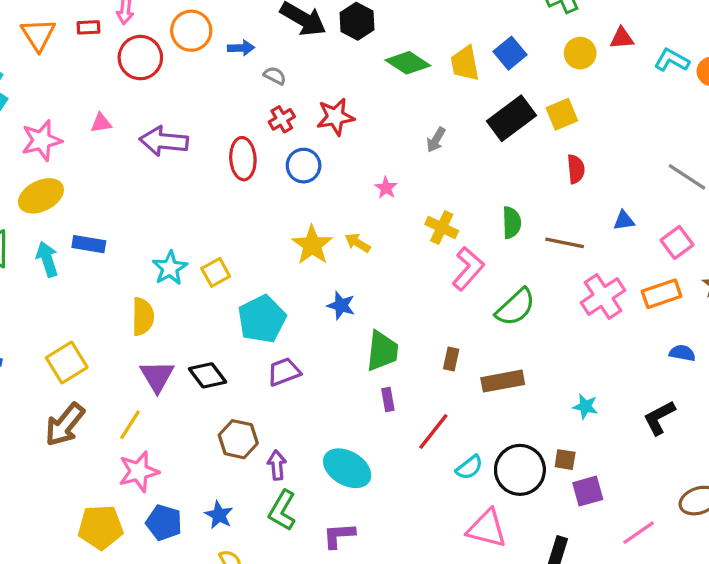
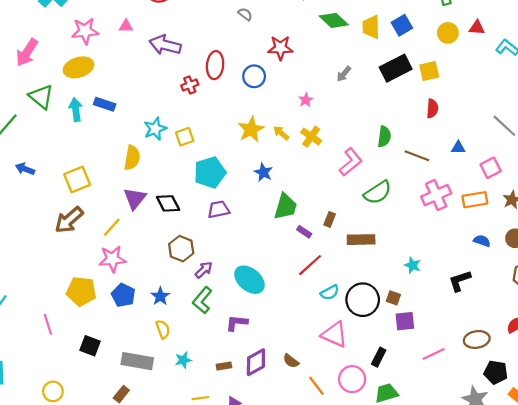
red cross: (282, 119) -> (190, 85), moved
yellow cross: (442, 227) -> (311, 137), moved
purple rectangle: (388, 400) -> (304, 232), moved, turned -56
purple arrow: (277, 465) -> (204, 270), turned 42

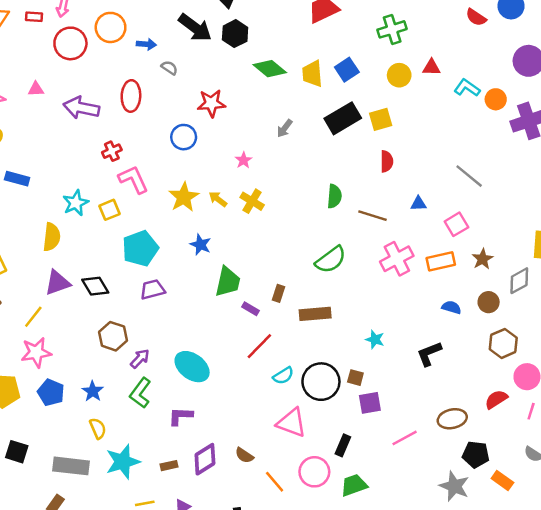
red ellipse: (215, 65) -> (131, 96), moved
pink L-shape: (351, 162) -> (133, 179), moved, turned -72
purple triangle: (135, 198) -> (57, 283), turned 35
cyan star: (183, 360) -> (123, 462), size x1.8

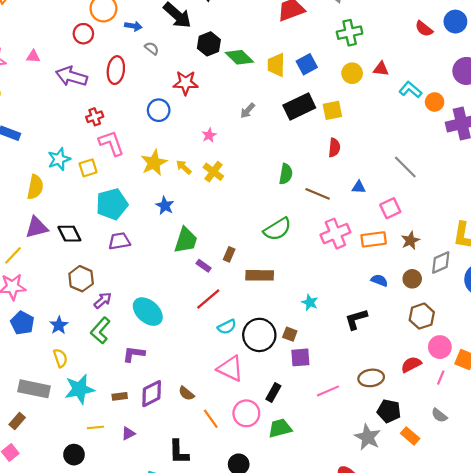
black hexagon: (235, 34) -> (209, 44), moved
red circle: (70, 43) -> (83, 34), moved, size x0.7

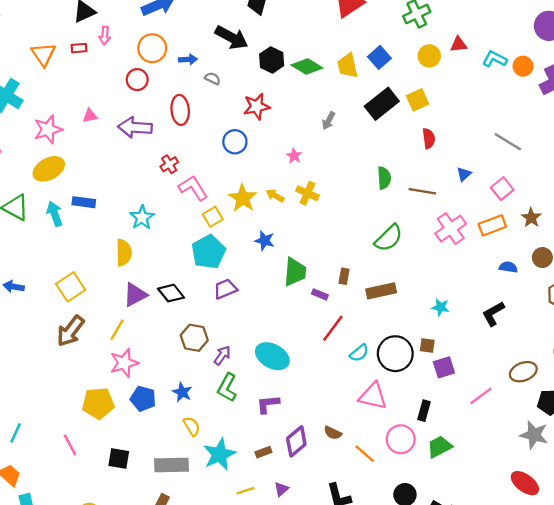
yellow square: (88, 168) -> (213, 217), moved
blue triangle: (359, 187) -> (464, 174), turned -32

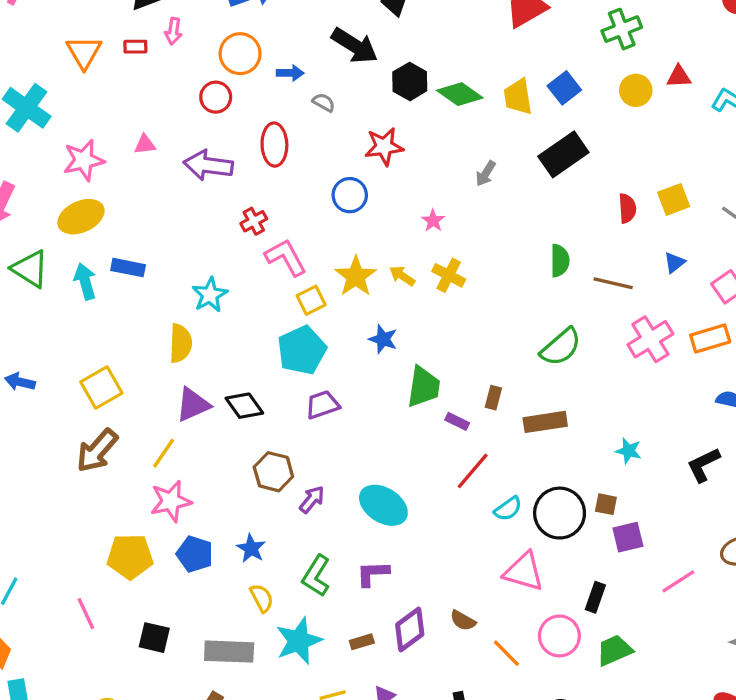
yellow square: (418, 100) -> (674, 199), moved
green L-shape: (227, 388) -> (316, 576), moved

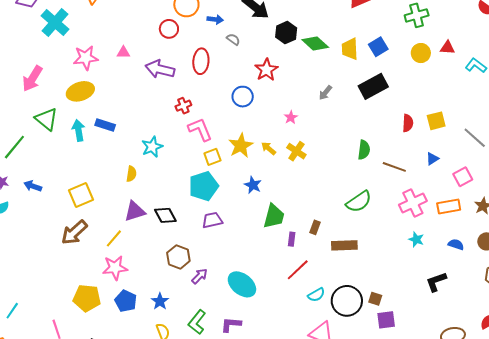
red star: (384, 147) -> (266, 70), turned -30
yellow semicircle: (181, 343) -> (131, 174), size x0.7
purple rectangle: (457, 421) -> (292, 239), turned 64
cyan star: (629, 451) -> (416, 239), moved

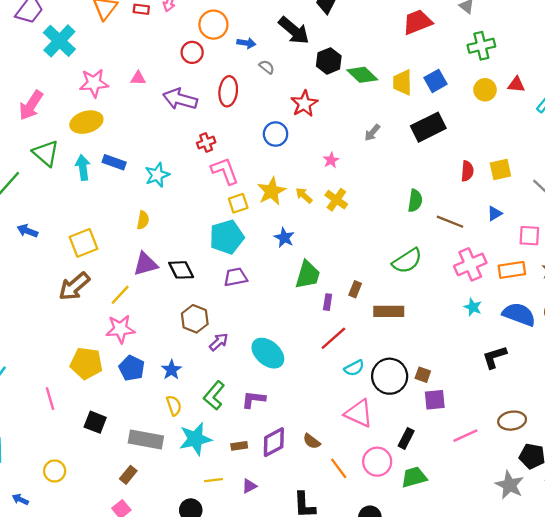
cyan star: (152, 147) -> (157, 175), moved
pink square: (463, 177) -> (529, 236), turned 30
blue semicircle: (456, 244) -> (519, 314), size x1.8

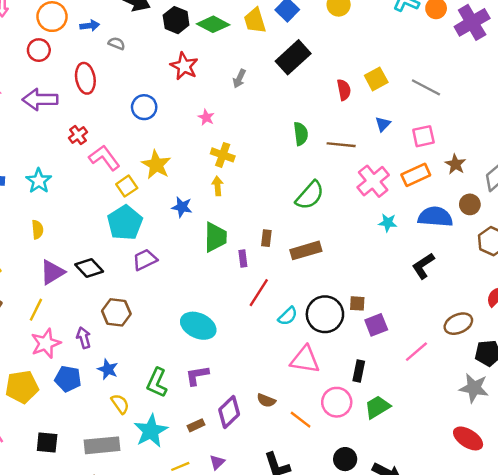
red star: (304, 104) -> (184, 66), moved
yellow arrow: (304, 195) -> (218, 186), moved, turned 60
purple arrow: (219, 342) -> (84, 338), moved, turned -48

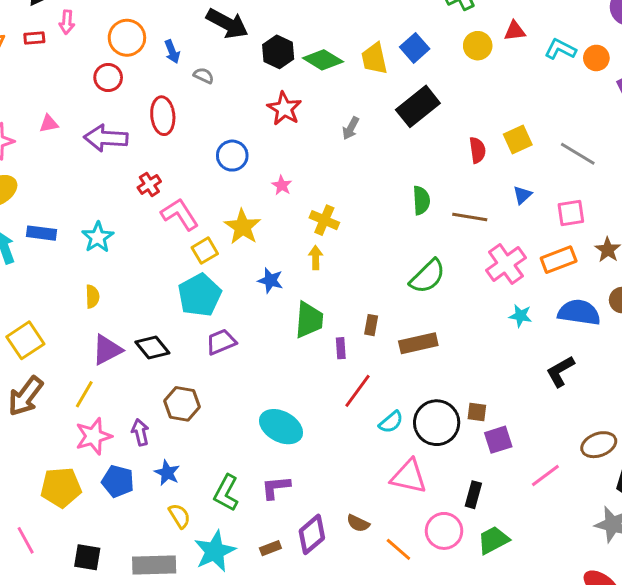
blue arrow: (90, 26) -> (172, 52), turned 72
pink star: (206, 117) -> (282, 185), moved

